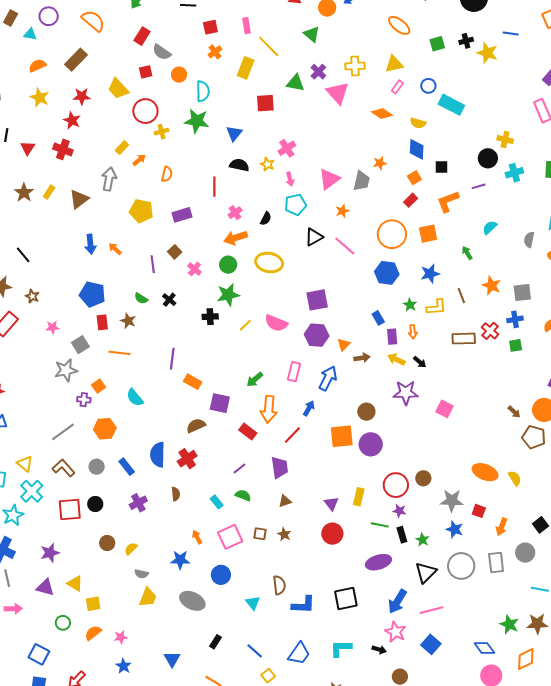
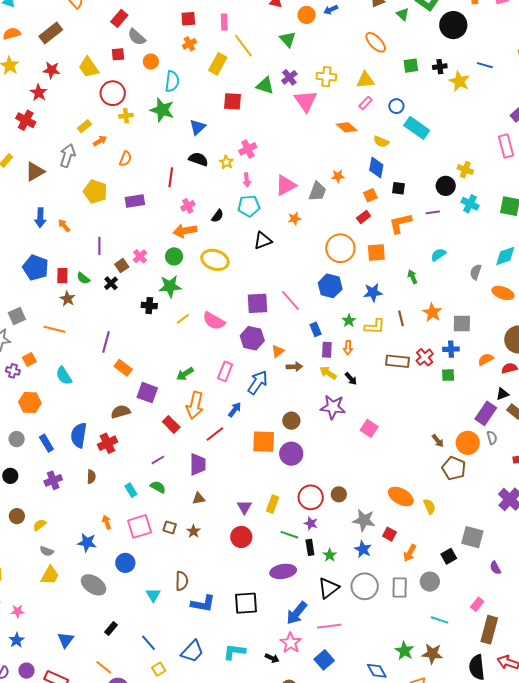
cyan cross: (514, 173) -> (470, 204), turned 36
pink line: (345, 246) -> (291, 301), moved
brown square: (175, 252) -> (122, 266), moved
red rectangle: (102, 322) -> (62, 276), moved

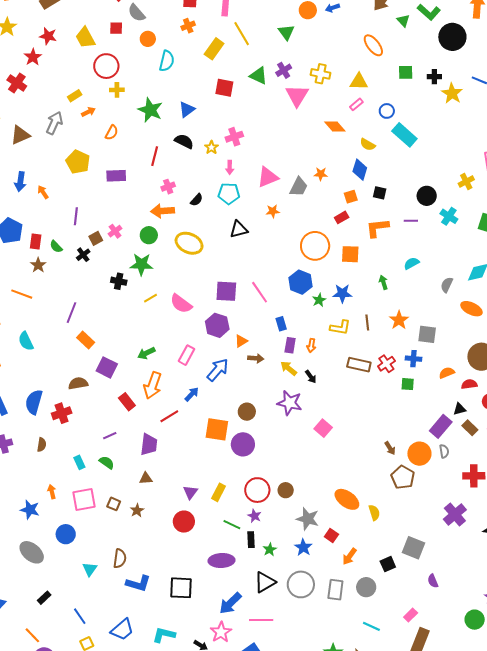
green star: (162, 110) -> (150, 110), moved
yellow cross: (465, 170) -> (466, 182), moved, turned 35
green star: (349, 321) -> (319, 300), moved

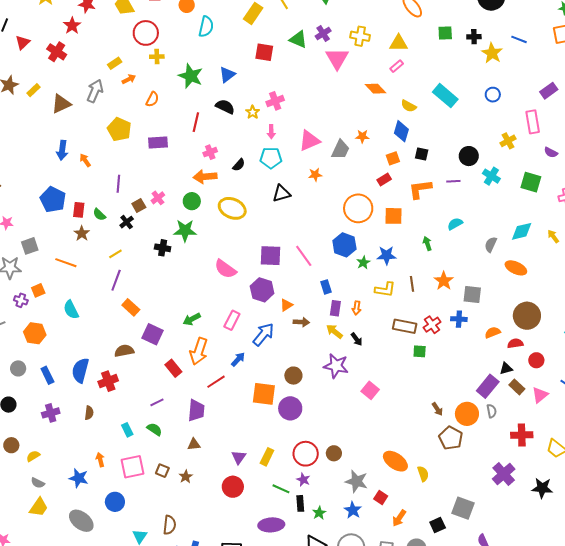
blue circle: (387, 111) -> (493, 95), moved
yellow line: (151, 298) -> (115, 254), moved
green square: (408, 384) -> (420, 351), moved

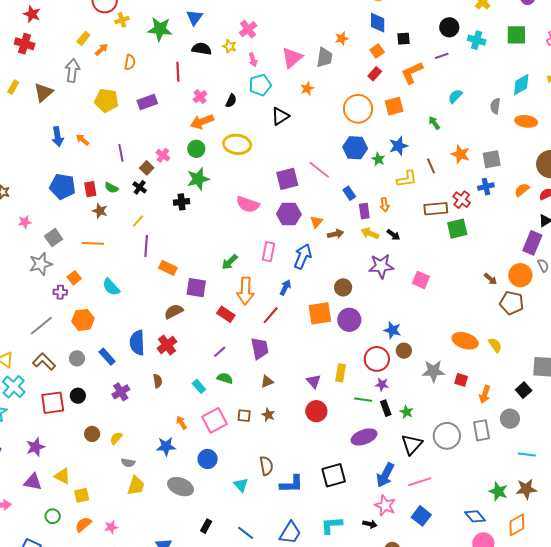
green square: (420, 351) -> (457, 229), size x1.5
blue star: (353, 510) -> (392, 330), moved

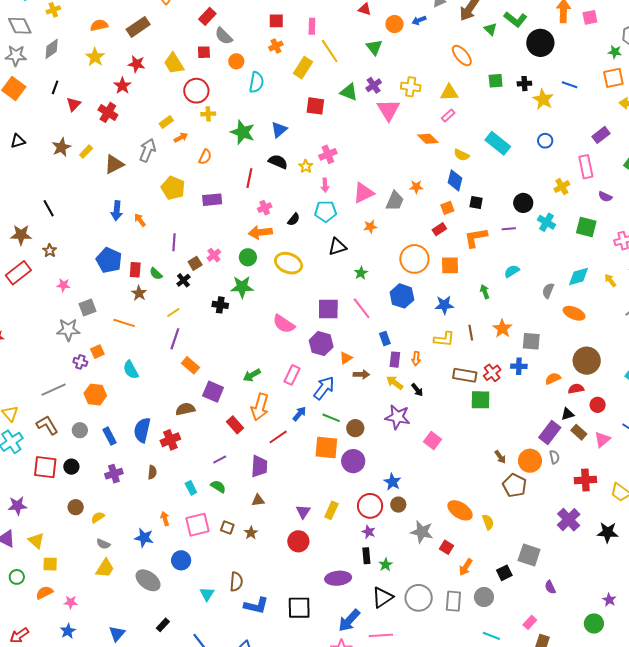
green star: (378, 159) -> (361, 273), moved
green line: (363, 400) -> (331, 418), moved

